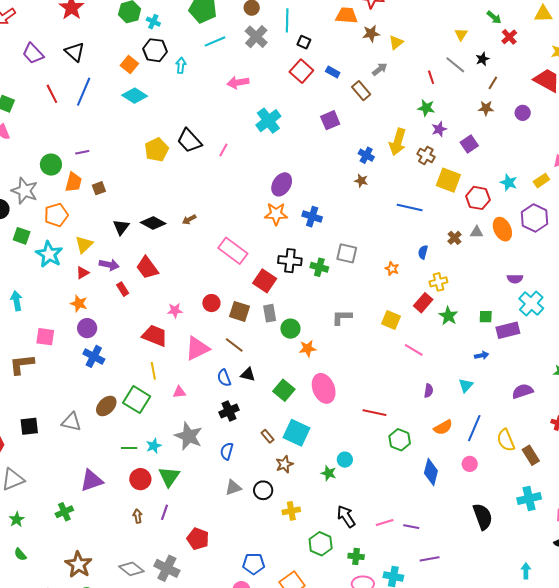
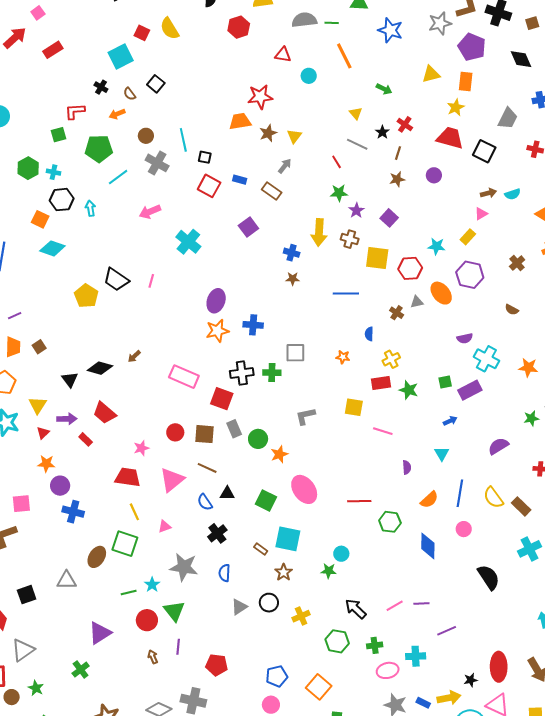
red cross: (509, 37) -> (405, 124), moved
red rectangle: (423, 303) -> (381, 383), turned 54

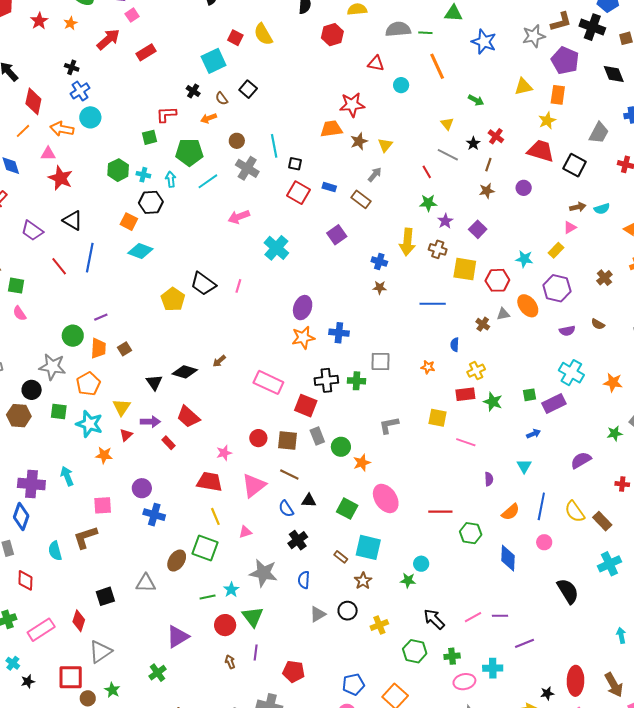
cyan arrow: (90, 208) -> (171, 179), moved
purple semicircle: (465, 338) -> (567, 331), moved
orange star: (46, 464) -> (104, 455), moved

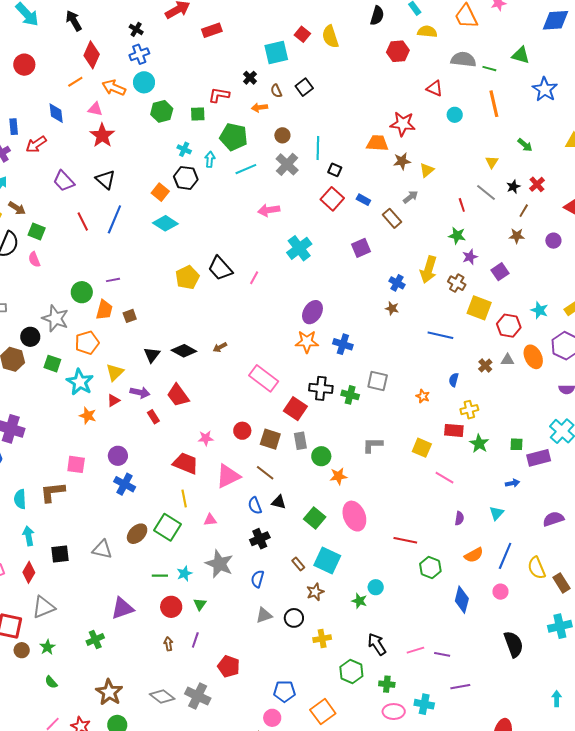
green hexagon: (118, 170) -> (162, 111), moved
cyan arrow: (67, 476) -> (28, 536), moved
green triangle: (253, 617) -> (200, 604), size x0.6

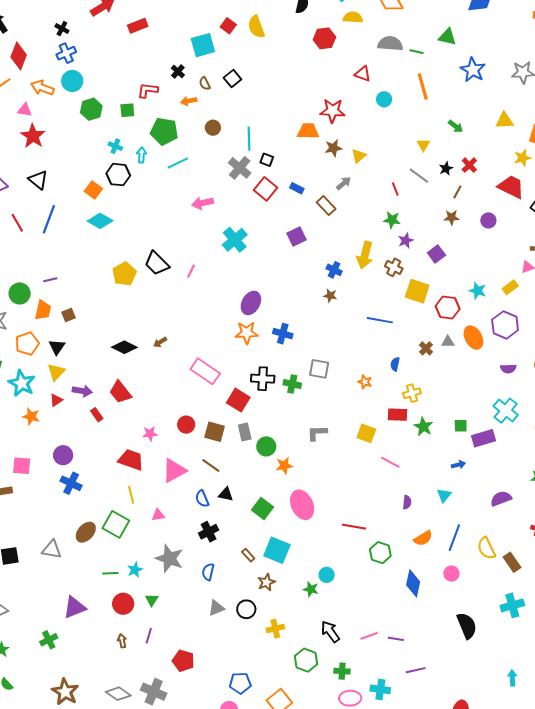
gray cross: (287, 164) -> (240, 168), moved
black triangle: (152, 355) -> (57, 347), moved

